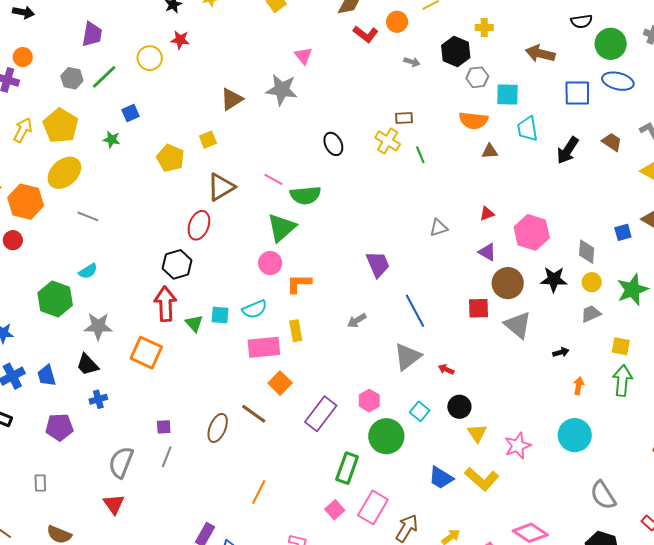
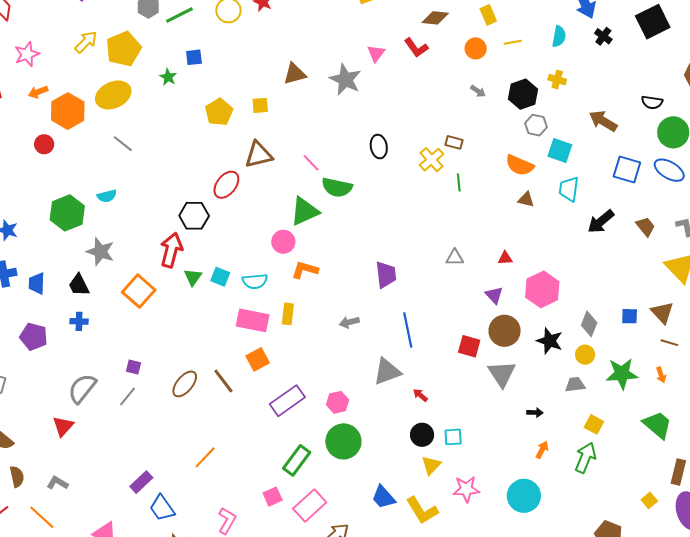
red L-shape: (366, 34) -> (416, 48), moved
cyan square: (420, 411) -> (453, 437), moved, turned 30

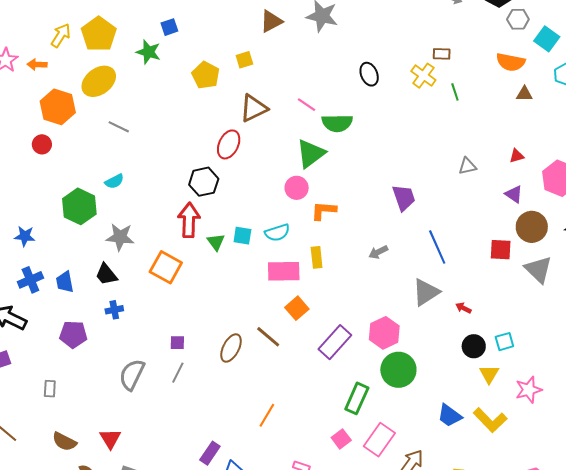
green star: (168, 77) -> (148, 52), size x1.4
orange arrow: (38, 92) -> (37, 65), moved, turned 36
cyan square: (560, 151) -> (547, 39), turned 30
pink hexagon: (338, 402) -> (384, 333), size x1.4
red triangle: (63, 426) -> (110, 439), moved

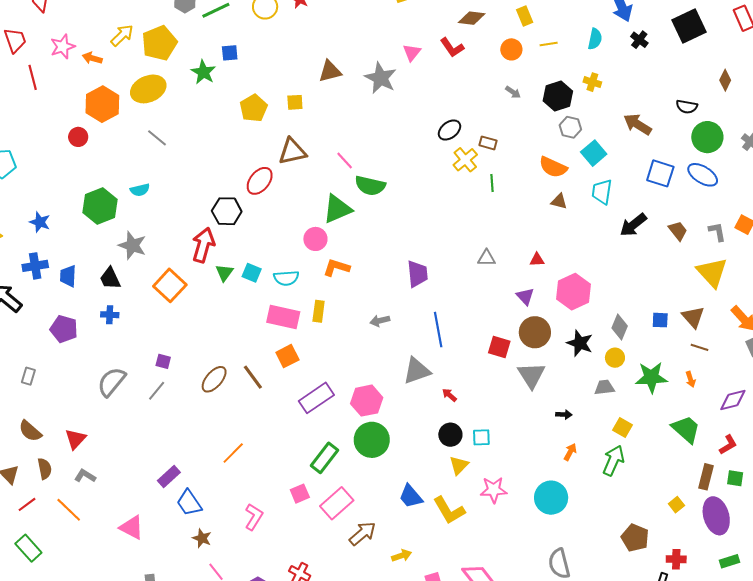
black ellipse: (369, 74) -> (450, 130), moved, turned 60

